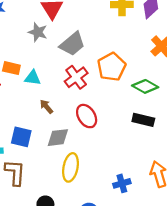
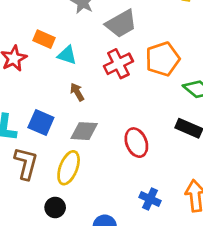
red ellipse: (87, 116) -> (136, 143), moved
yellow ellipse: (71, 167) -> (69, 168), moved
blue cross: (122, 183) -> (150, 199), turned 30

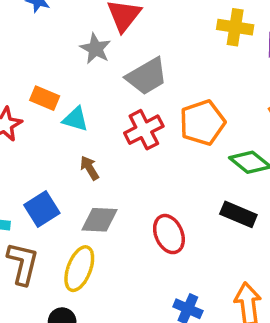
blue square: (41, 123) -> (42, 209), turned 35

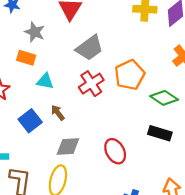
gray star: (95, 49) -> (35, 32), moved
orange rectangle: (45, 98) -> (26, 58), moved
blue square: (42, 209) -> (30, 121), moved

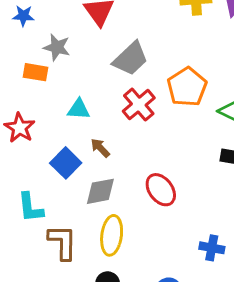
orange rectangle: (26, 58) -> (35, 72), moved
gray diamond: (68, 146) -> (100, 191), moved
red ellipse: (115, 151) -> (161, 190), moved

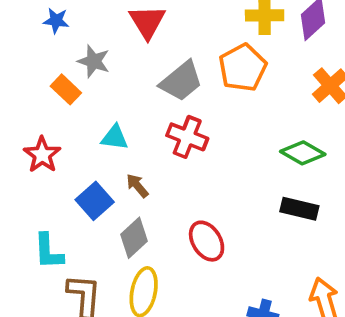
orange rectangle: (35, 72) -> (66, 89), turned 30
orange pentagon: (187, 87) -> (243, 68), moved
red cross: (139, 105) -> (187, 137), turned -32
gray diamond: (100, 191) -> (134, 238), turned -36

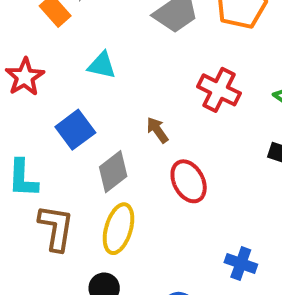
red cross: (187, 137) -> (219, 90), moved
brown arrow: (137, 186) -> (157, 130), moved

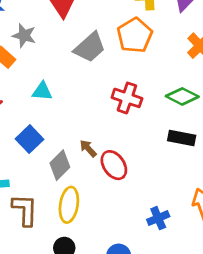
brown arrow: (157, 130) -> (88, 148), moved
blue cross: (241, 263) -> (158, 218), turned -35

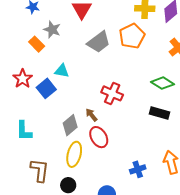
red cross: (127, 98) -> (112, 93), moved
blue square: (29, 139) -> (46, 88), moved
red ellipse: (114, 165) -> (99, 137), moved
brown L-shape: (25, 210) -> (40, 170), moved

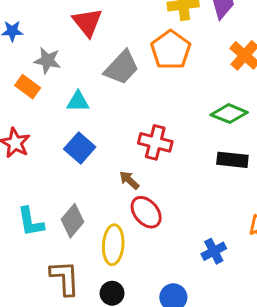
cyan triangle: (62, 71) -> (78, 102), moved
blue square: (46, 88) -> (80, 148), moved
gray diamond: (70, 125) -> (72, 221), moved

